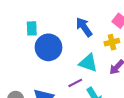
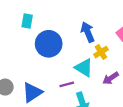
cyan rectangle: (32, 28) -> (27, 21), moved
yellow cross: (112, 42) -> (101, 52), moved, turned -32

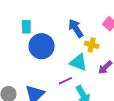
cyan rectangle: (27, 21) -> (26, 27), moved
yellow cross: (101, 52) -> (92, 45), turned -32

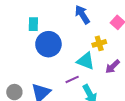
blue arrow: (76, 28) -> (82, 15), moved
yellow cross: (92, 45) -> (99, 43), turned -32

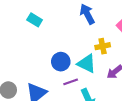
cyan rectangle: (33, 24) -> (35, 20), turned -64
blue circle: (48, 44) -> (61, 62), moved, size x0.7

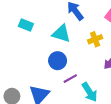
cyan triangle: (87, 64) -> (61, 34), moved

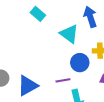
blue circle: (58, 61) -> (80, 63), moved

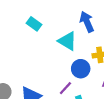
purple line: (63, 80) -> (65, 88), turned -32

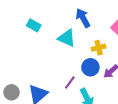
blue circle: (81, 69) -> (90, 67), moved

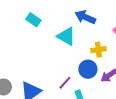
blue arrow: (83, 18) -> (85, 17), turned -42

